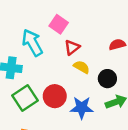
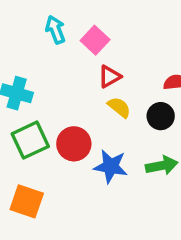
cyan arrow: (32, 43) -> (55, 30), moved, size x0.7
black circle: (107, 79) -> (161, 116), moved

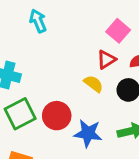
pink square: (95, 40) -> (118, 31), moved
red triangle: (110, 77) -> (106, 60), moved

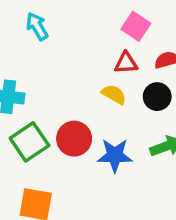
red triangle: (106, 60) -> (126, 63), turned 36

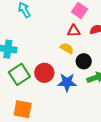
black circle: (157, 97) -> (84, 61), moved

